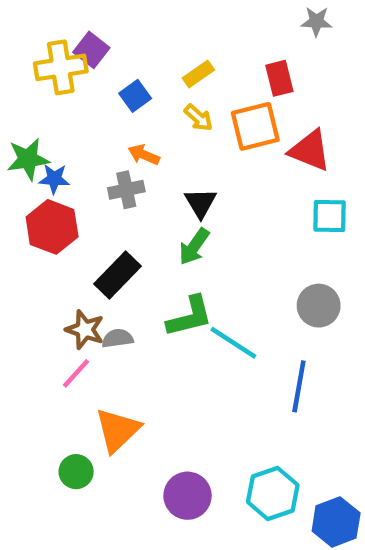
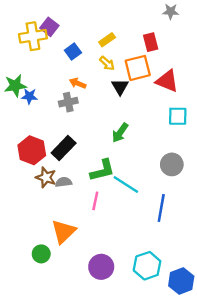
black triangle: (201, 203) -> (120, 87), moved
red hexagon: (52, 227) -> (32, 150), moved
green arrow: (194, 247) -> (120, 133), moved
pink line: (76, 373) -> (95, 201), moved, turned -30

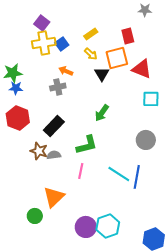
yellow cross: (33, 36) -> (44, 43), moved
blue star: (29, 96) -> (16, 88), moved
red hexagon: (32, 150) -> (18, 118), moved
cyan line: (126, 184) -> (119, 174), moved
cyan hexagon: (147, 266) -> (108, 226), moved

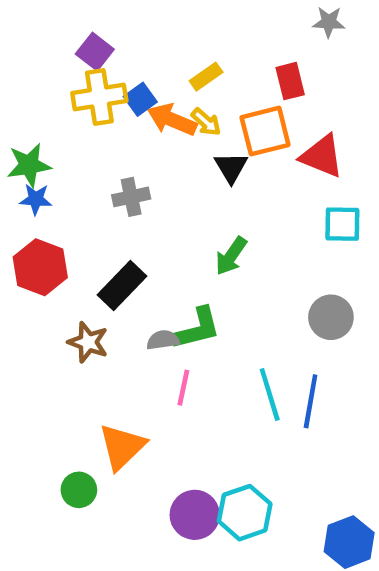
orange arrow: (66, 71) -> (172, 120), moved, size x1.5
gray semicircle: (54, 155) -> (163, 340), moved
cyan line: (119, 174) -> (270, 394), turned 40

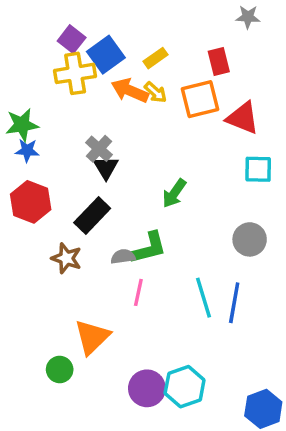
blue square: (140, 99) -> (106, 55), moved, size x1.5
black triangle: (231, 167) -> (106, 168), moved
gray cross: (131, 197) -> (99, 149), turned -36

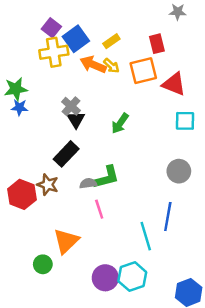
green arrow: (174, 193) -> (120, 123), moved
red hexagon: (31, 202) -> (22, 194), moved
pink line: (138, 292) -> (99, 209), turned -30
cyan line: (203, 298) -> (146, 236), moved

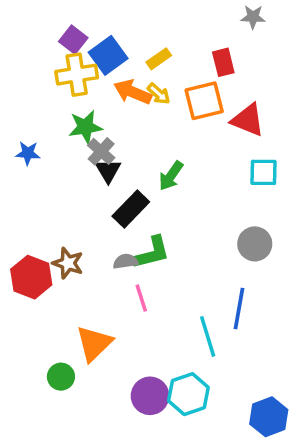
green star: (16, 89) -> (85, 127), moved
black rectangle: (66, 154) -> (131, 209), moved

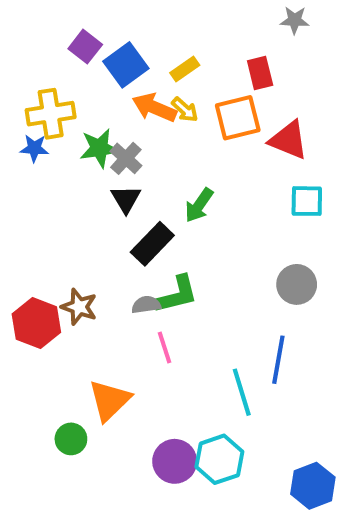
yellow cross: (77, 75) -> (51, 114), moved
gray cross: (101, 151) -> (126, 158), moved
blue star: (28, 153) -> (34, 148), moved

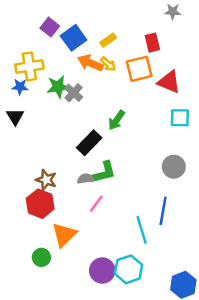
black triangle: (126, 199) -> (15, 117), moved
red hexagon: (36, 323) -> (40, 204), moved
pink line: (164, 347) -> (96, 204), turned 54

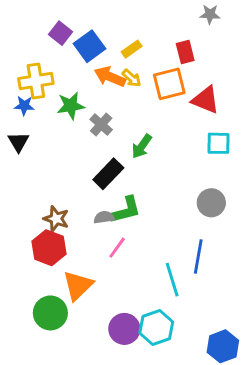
gray cross: (74, 93) -> (101, 124), moved
green circle: (41, 257) -> (50, 313), size x1.5

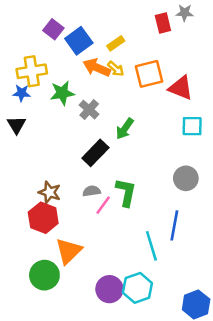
red rectangle: (185, 52) -> (163, 23), moved
green L-shape: (126, 210) -> (126, 192), moved, turned -64
pink line: (117, 248) -> (103, 205), moved

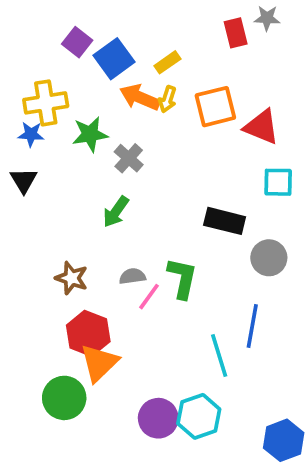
yellow arrow: (116, 69) -> (167, 99), turned 66
green arrow: (125, 129) -> (116, 212), moved
black rectangle: (95, 153) -> (225, 221), moved, turned 60
red hexagon: (43, 218) -> (88, 333), moved

